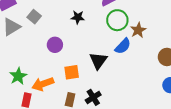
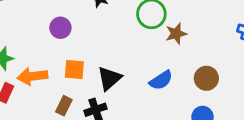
blue semicircle: (123, 46) -> (161, 80), moved
black triangle: (98, 61) -> (109, 78), moved

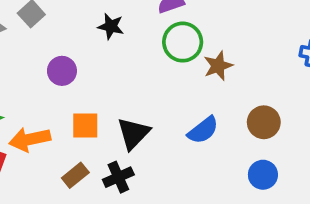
brown rectangle: (64, 106) -> (75, 175), turned 30

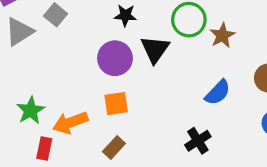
purple circle: (62, 71) -> (115, 58), moved, size x1.4
black triangle: (133, 133) -> (155, 49), moved
black cross: (118, 177) -> (198, 141), moved

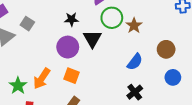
orange square: (116, 104) -> (71, 76), turned 35
orange arrow: (70, 123) -> (42, 78), moved, turned -30
black cross: (198, 141) -> (135, 92), moved

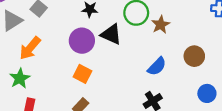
black triangle: (92, 39) -> (111, 34), turned -42
blue circle: (173, 77) -> (207, 93), moved
orange arrow: (42, 78) -> (30, 48), moved

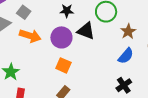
brown star: (161, 25) -> (128, 31), moved
orange arrow: (30, 48) -> (30, 36), moved, turned -110

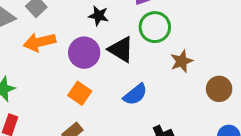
orange arrow: (30, 36) -> (40, 42), turned 140
blue semicircle: (126, 56) -> (135, 94), moved

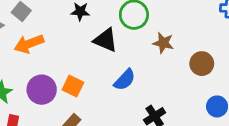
purple circle: (84, 53) -> (42, 90), moved
brown star: (182, 61) -> (163, 43), turned -30

